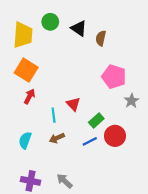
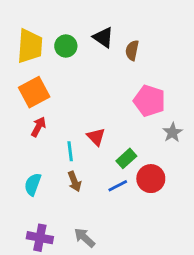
green circle: (50, 22) -> (66, 46), moved
orange square: (26, 70) -> (34, 92), turned 30
brown arrow: (57, 138) -> (74, 181), turned -88

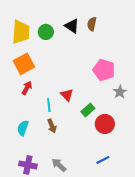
brown semicircle: (132, 50) -> (92, 24), moved
blue line: (118, 186) -> (103, 160), moved

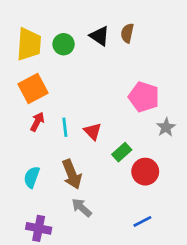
cyan line: (49, 105) -> (65, 127), moved
brown arrow: (52, 126) -> (72, 174), size x1.5
gray arrow: (59, 165) -> (82, 208), moved

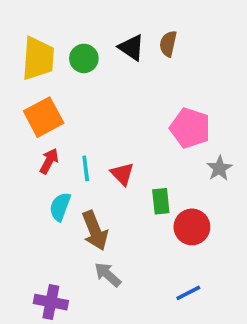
green rectangle: (122, 152) -> (161, 201), turned -54
cyan semicircle: (32, 177) -> (60, 207), moved

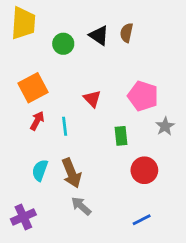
yellow trapezoid: (38, 58) -> (23, 23), moved
red triangle: (122, 174) -> (92, 99), moved
green rectangle: (161, 201) -> (121, 136), moved
cyan semicircle: (60, 207) -> (40, 170), moved
purple cross: (51, 302) -> (23, 217), moved, turned -35

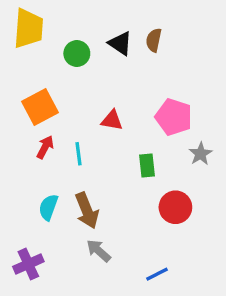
red triangle: (92, 99) -> (112, 120), turned -36
blue line: (142, 220) -> (157, 274), moved

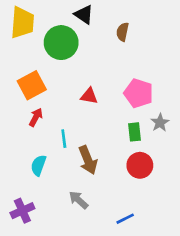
black triangle: (120, 43) -> (84, 15), moved
green circle: (77, 53) -> (61, 43), size x1.6
cyan line: (79, 154) -> (64, 139), moved
green rectangle: (147, 165) -> (135, 132), moved
brown arrow: (87, 211) -> (88, 160), moved

